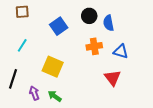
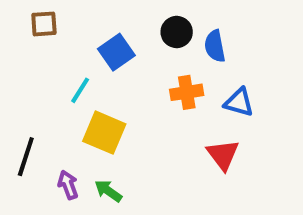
cyan line: (22, 45) -> (80, 90), moved

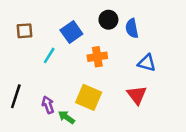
brown square: (44, 24) -> (24, 31), moved
orange cross: (187, 92) -> (97, 57), moved
yellow square: (104, 133) -> (89, 97), moved
purple arrow: (68, 185) -> (48, 105), moved

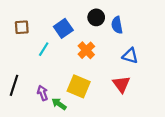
orange cross: (97, 57) -> (86, 50), turned -35

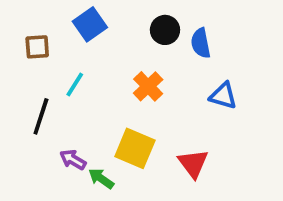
blue square: (63, 28) -> (90, 24), moved
red triangle: (121, 84) -> (193, 163), moved
black line: (14, 85) -> (41, 116), moved
purple arrow: (43, 93) -> (73, 160), turned -40

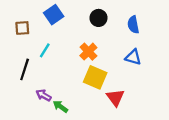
blue semicircle: (201, 43) -> (133, 25), moved
yellow square: (135, 148) -> (95, 77), moved

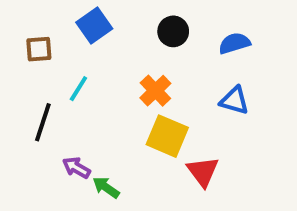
blue semicircle: (133, 25) -> (234, 43), turned 84

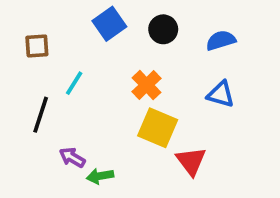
blue square: (94, 25) -> (109, 24), moved
green arrow: (106, 187) -> (100, 176), turned -45

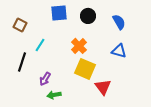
blue square: (109, 24) -> (59, 13), turned 30
blue semicircle: (221, 40) -> (119, 22), turned 77
brown square: (37, 46) -> (20, 25), turned 32
purple arrow: (72, 157) -> (45, 79), moved, turned -88

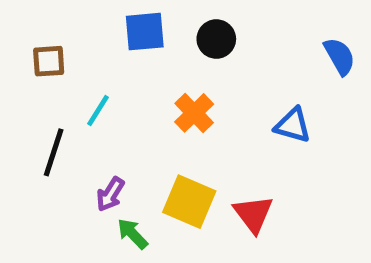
blue semicircle: (119, 22) -> (340, 56), moved
brown square: (20, 25) -> (49, 61), turned -32
yellow square: (85, 69) -> (189, 202), moved
green arrow: (54, 95) -> (133, 234), turned 56

